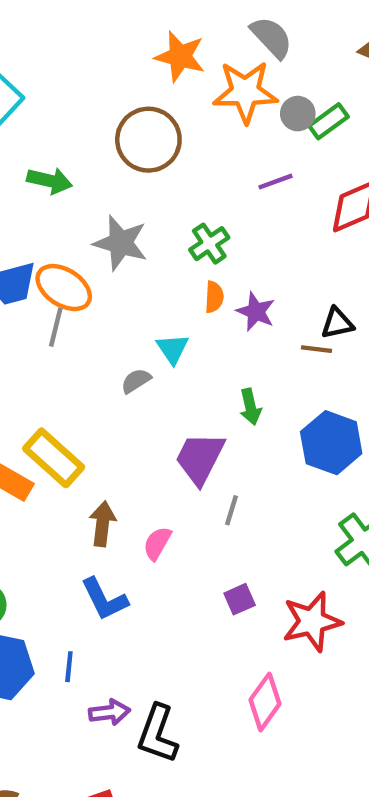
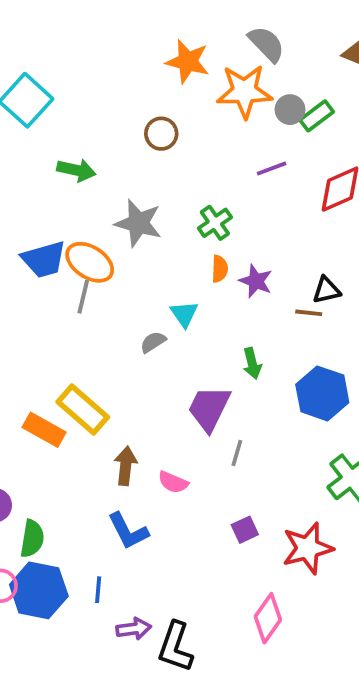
brown circle: (148, 140) -> (161, 134), size x0.6
pink semicircle: (157, 543) -> (173, 482), turned -96

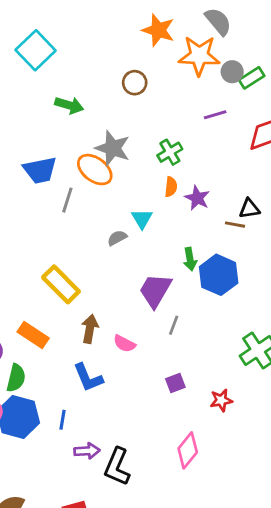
orange ellipse: (90, 262) -> (95, 170), moved
blue hexagon: (322, 393) -> (219, 275), moved
orange rectangle: (44, 430) -> (33, 335), moved
red star: (308, 548) -> (221, 400), size x0.6

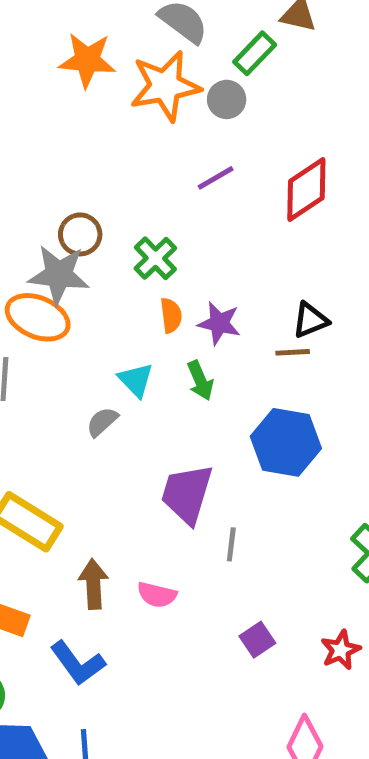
green rectangle: (252, 78) -> (255, 53), moved
brown circle: (135, 83) -> (80, 234), moved
green arrow: (190, 259) -> (200, 381), moved
blue L-shape: (88, 378) -> (78, 663), moved

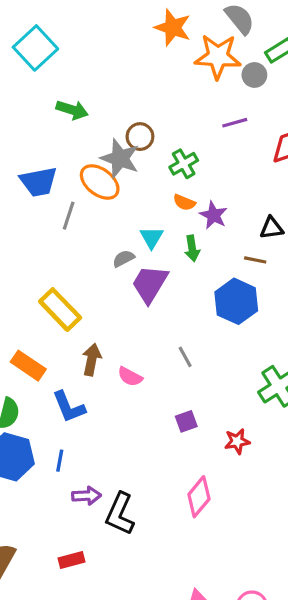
orange semicircle: (171, 315) -> (184, 202), turned 105
brown line: (293, 352) -> (255, 260), moved
purple trapezoid: (187, 494) -> (150, 284), moved
gray line: (231, 544) -> (185, 357), turned -50

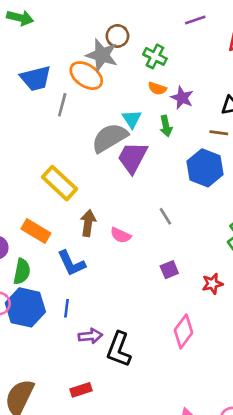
green arrow: (72, 110) -> (20, 18), moved
green cross: (184, 164) -> (155, 56), turned -30
gray semicircle: (124, 259) -> (110, 138), size x2.0

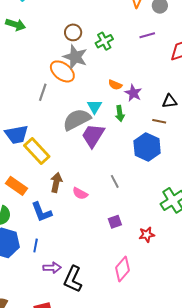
brown circle: (117, 36) -> (73, 32), moved
green cross: (155, 56) -> (104, 41), moved, turned 30
blue trapezoid: (36, 78) -> (17, 134), moved

